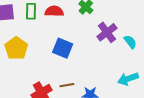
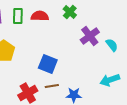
blue square: (63, 48) -> (48, 64), moved

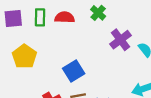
blue square: (48, 64) -> (74, 71), turned 36

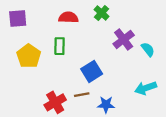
green rectangle: (40, 17) -> (60, 46), moved
blue square: (74, 71) -> (92, 71), moved

